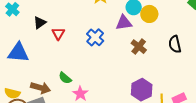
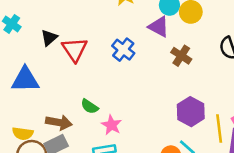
purple triangle: (124, 23) -> (159, 27), turned 42
red triangle: (58, 34) -> (75, 49), size x1.5

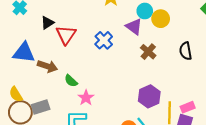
brown arrow: (59, 122) -> (47, 66), moved
yellow semicircle: (23, 134) -> (16, 94), turned 42

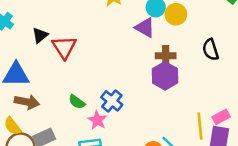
blue cross: (104, 40) -> (112, 101), moved
brown cross: (148, 52) -> (166, 56), turned -35
brown arrow: (47, 66) -> (27, 102), moved
purple hexagon: (149, 96) -> (165, 76), moved

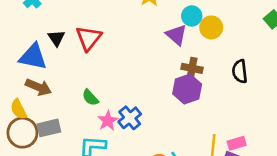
black triangle: (40, 35) -> (56, 38), moved, turned -36
blue cross: (112, 101) -> (130, 118), moved

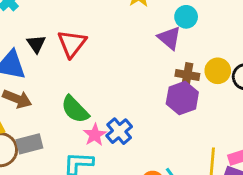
yellow circle: (211, 27) -> (218, 71), moved
green semicircle: (90, 98) -> (75, 109), size x1.5

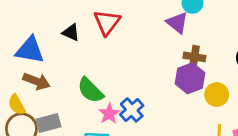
black triangle: (36, 44) -> (71, 32), moved, turned -30
red triangle: (72, 44) -> (107, 22), moved
yellow circle: (218, 71) -> (217, 94), moved

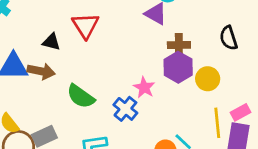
brown arrow: (36, 81) -> (41, 71), moved
pink star: (109, 114) -> (144, 88), moved

